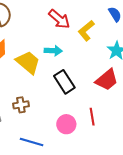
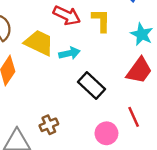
yellow L-shape: (86, 31) -> (101, 21), turned 145
yellow trapezoid: (28, 62) -> (39, 43), moved

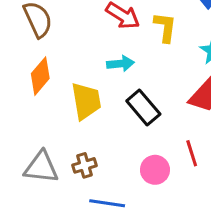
yellow trapezoid: (39, 43) -> (86, 101), moved, turned 48
brown cross: (49, 125) -> (85, 165), moved

